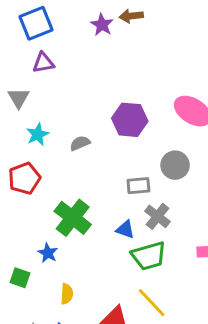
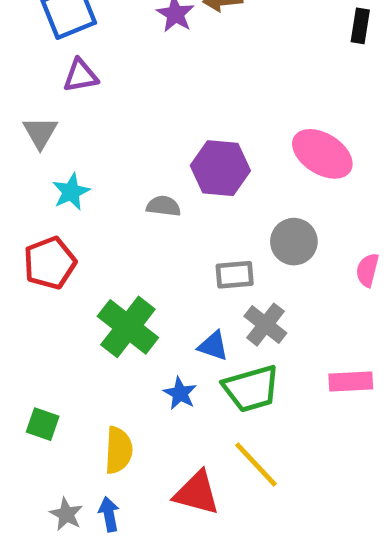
gray semicircle: (80, 143) -> (164, 206), moved, turned 30
blue star: (48, 253) -> (180, 393), moved
yellow semicircle: (67, 294) -> (118, 450), size x1.4

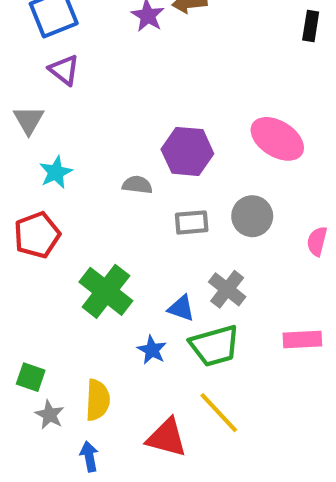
purple triangle: (81, 76) -> (64, 70), turned 48
gray rectangle: (235, 275) -> (192, 222), moved
gray star: (66, 514) -> (50, 415), moved

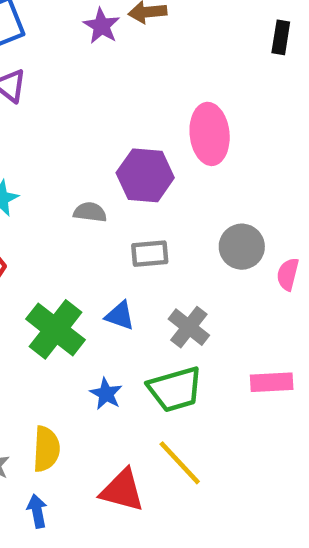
pink ellipse: (277, 139) -> (210, 134), moved, turned 52
gray circle: (252, 216) -> (242, 247), moved
blue triangle: (181, 308) -> (120, 316), moved

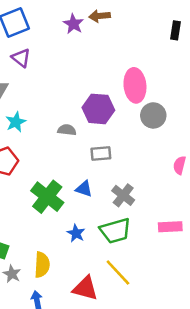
gray circle: (242, 247) -> (153, 115), moved

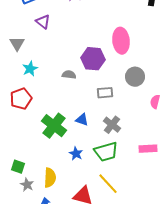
purple triangle: (21, 58) -> (43, 22), moved
gray circle: (153, 115) -> (135, 77), moved
gray rectangle: (101, 153) -> (105, 93), moved

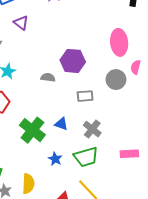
pink ellipse: (121, 41) -> (119, 42), moved
pink semicircle: (155, 102) -> (136, 67), moved

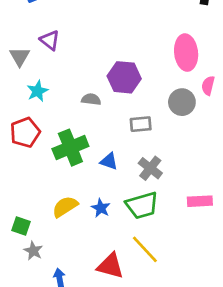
purple triangle: (21, 23) -> (50, 40), moved
green cross: (32, 130) -> (70, 148), moved, turned 30
yellow semicircle: (28, 184) -> (65, 207), moved, turned -126

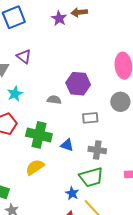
green cross: (70, 148) -> (39, 135), turned 35
gray cross: (150, 168) -> (97, 150), turned -30
yellow semicircle: (65, 207) -> (35, 167), moved
blue star: (101, 208) -> (72, 193), moved

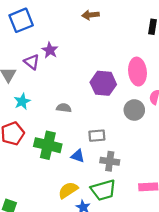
purple star: (59, 18) -> (50, 50), moved
purple hexagon: (78, 84) -> (103, 83), moved
gray rectangle: (90, 118) -> (97, 136), moved
yellow semicircle: (35, 167) -> (68, 190), moved

